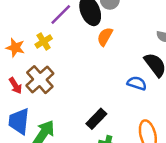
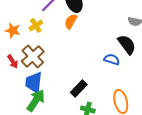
orange semicircle: (105, 37) -> (71, 21), moved
blue trapezoid: (19, 121) -> (34, 82), moved

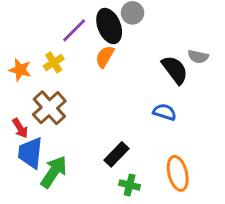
black semicircle: (127, 44) -> (175, 70), moved
red arrow: (13, 61) -> (20, 128), moved
blue trapezoid: (34, 82) -> (30, 153), moved

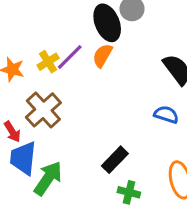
purple line: (74, 30) -> (70, 57), moved

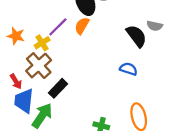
yellow cross: (48, 62) -> (42, 43), moved
black rectangle: (115, 160) -> (58, 88), moved

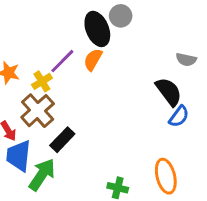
black semicircle: (136, 36) -> (169, 92), moved
blue semicircle: (128, 69) -> (179, 116), moved, turned 108

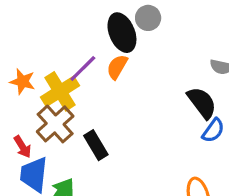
yellow cross: (42, 81) -> (60, 91), size x1.6
black rectangle: (62, 140) -> (96, 145), moved, turned -75

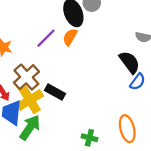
yellow cross: (60, 91) -> (30, 100), moved
black rectangle: (96, 145) -> (55, 92), turned -30

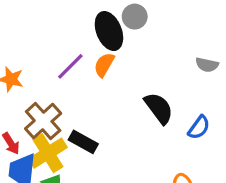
black semicircle: (130, 62) -> (159, 108), moved

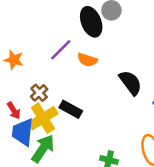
orange semicircle: (104, 65) -> (87, 60), moved, turned -102
brown cross: (43, 121) -> (39, 93), size x0.6

